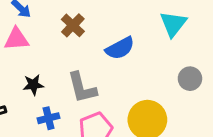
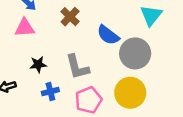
blue semicircle: (120, 48) -> (108, 35), turned 65
gray circle: (190, 79) -> (135, 53), moved, size x1.6

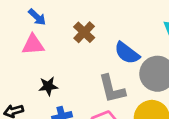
gray L-shape: (77, 67) -> (112, 89), moved

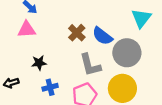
brown cross: (84, 32) -> (77, 33), moved

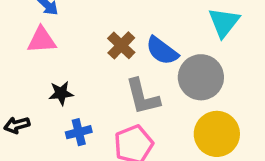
yellow circle: (122, 88) -> (217, 134), moved

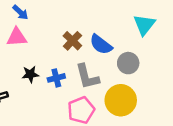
gray circle: (201, 77) -> (128, 63), size x0.7
blue cross: (79, 132) -> (56, 78), moved
yellow circle: (217, 134) -> (121, 100), moved

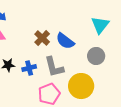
gray circle: (128, 63) -> (96, 56), moved

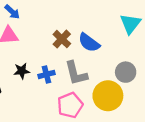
gray circle: (96, 56) -> (126, 72), moved

